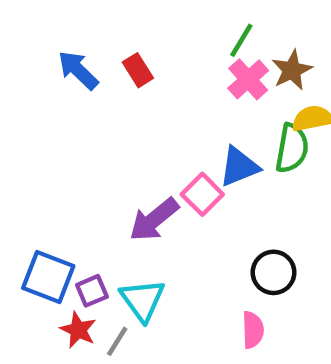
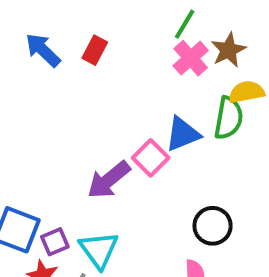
red rectangle: (138, 70) -> (95, 50), turned 60

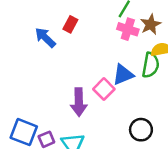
blue arrow: (43, 50) -> (45, 38), moved
pink cross: (191, 58) -> (128, 29), turned -30
purple arrow: (109, 180) -> (79, 102), turned -52

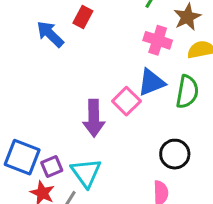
pink cross: (128, 29) -> (158, 40), moved
green semicircle: (151, 65) -> (187, 92), moved

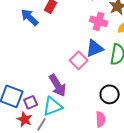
purple arrow: (94, 118) -> (58, 85), moved, turned -30
cyan triangle: (86, 173) -> (53, 106), turned 45

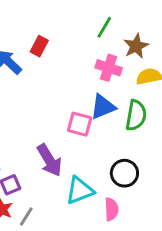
pink square: (79, 60) -> (80, 124), turned -30
cyan triangle: (53, 106) -> (80, 191), moved

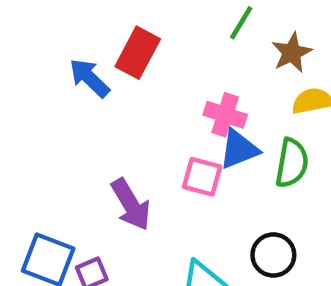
red rectangle: (39, 46) -> (138, 53), size x1.5
pink cross: (109, 68) -> (225, 115), moved
purple arrow: (49, 160) -> (131, 204), moved

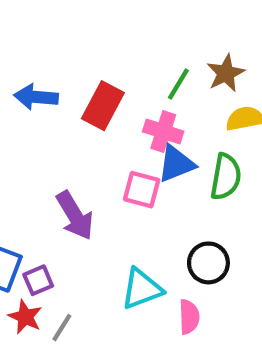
green line: (241, 23) -> (178, 84), moved
red rectangle: (138, 53) -> (103, 106), moved
blue arrow: (89, 78) -> (36, 97), turned -39

